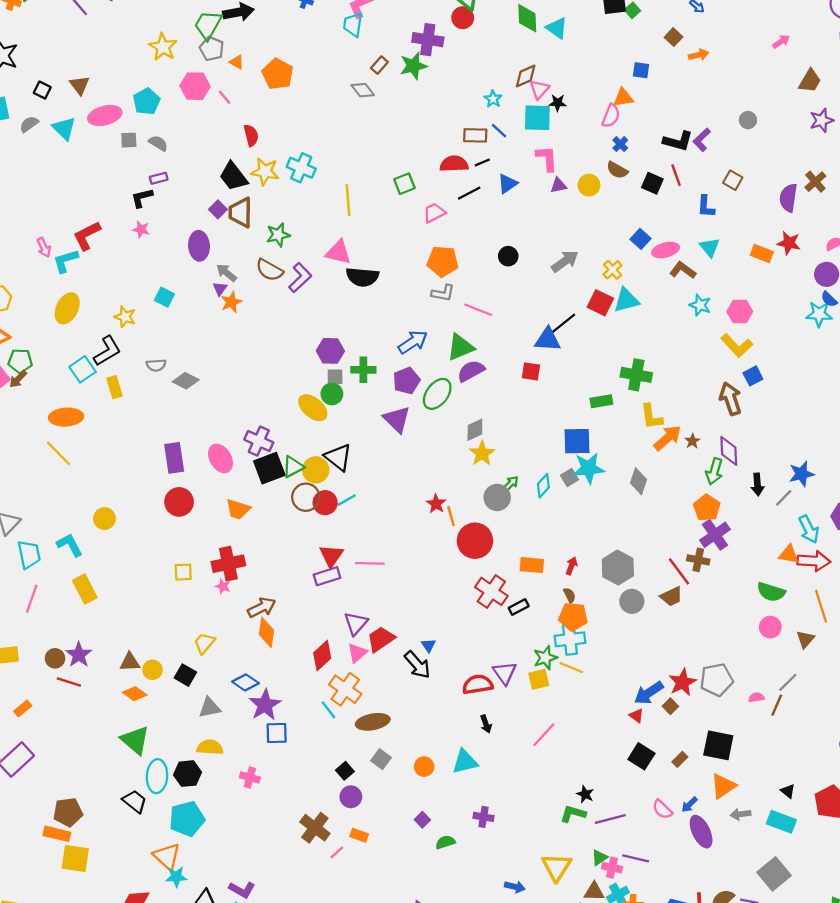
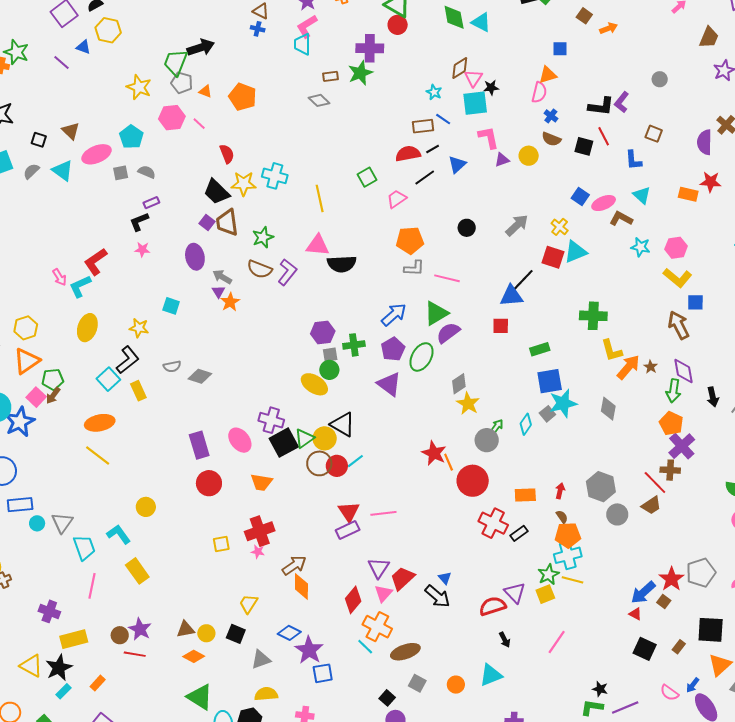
brown rectangle: (379, 65) -> (331, 76), turned 49
blue square: (753, 376) -> (695, 302), turned 36
green rectangle: (601, 401) -> (540, 349), moved
red star: (436, 504) -> (434, 453), size x1.4

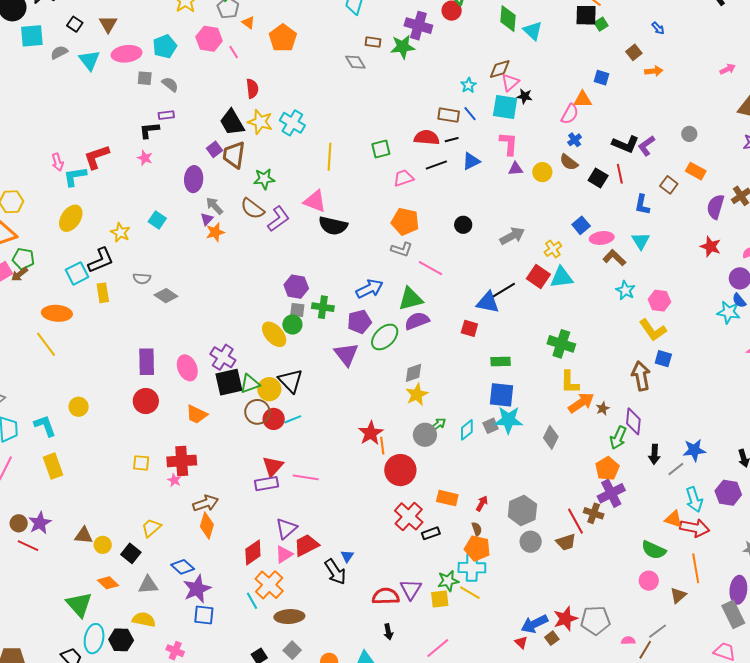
orange rectangle: (688, 194) -> (696, 171), moved
orange diamond: (194, 656) -> (108, 583), moved

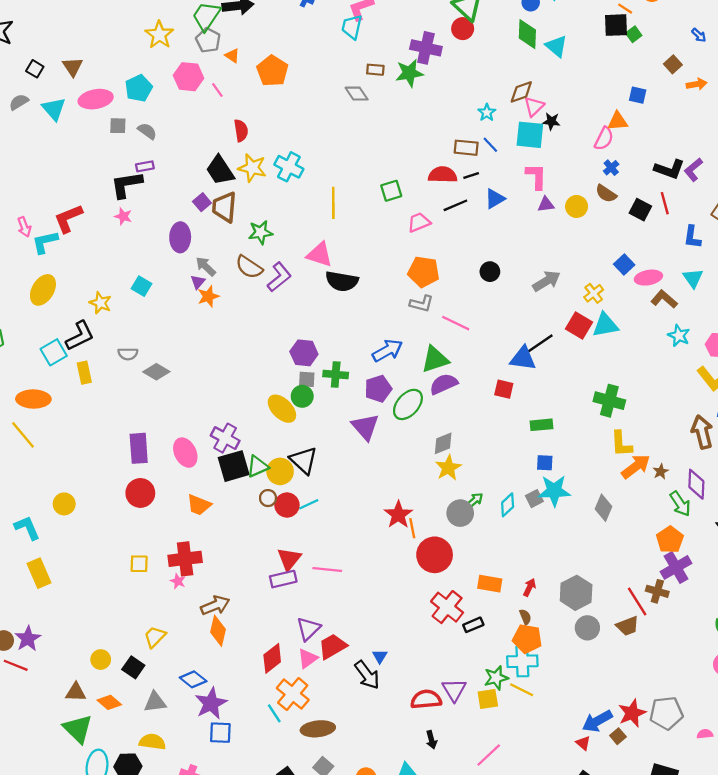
black L-shape: (149, 130) -> (127, 185), size x1.4
blue square: (501, 395) -> (545, 463), size x0.6
brown circle: (257, 412) -> (268, 498), size x0.6
green arrow: (618, 438) -> (680, 504), turned -55
brown triangle: (84, 535) -> (76, 692), moved

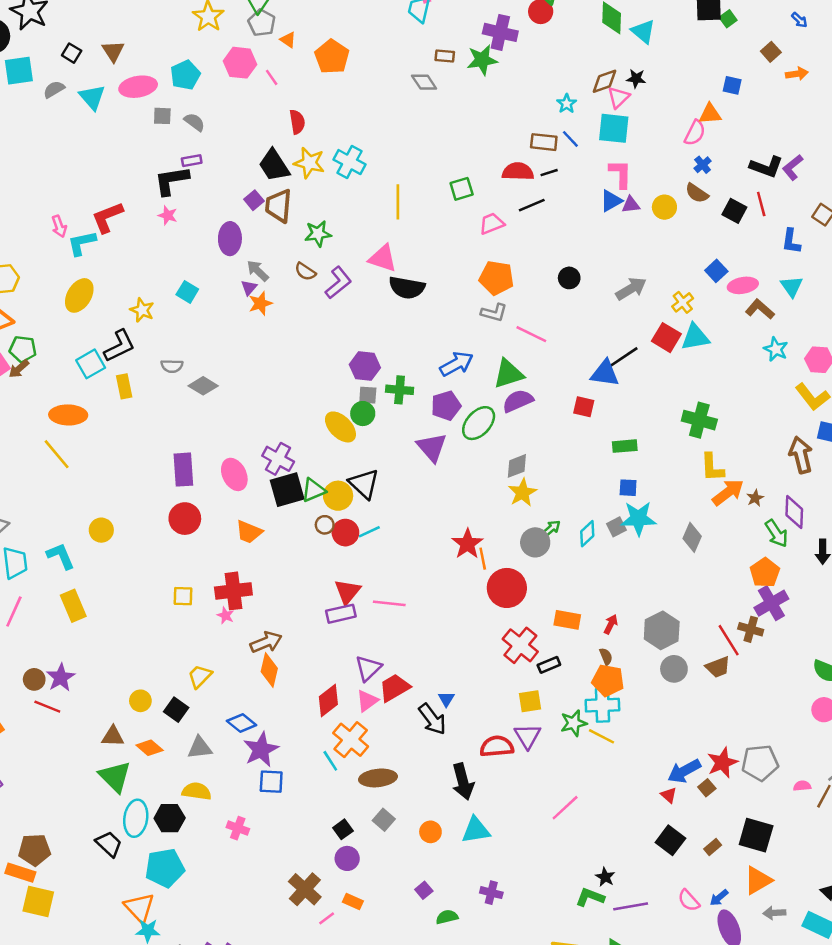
black star: (551, 121) -> (636, 79), moved
blue triangle: (495, 199) -> (611, 201), moved
brown semicircle: (249, 267) -> (305, 272), size x0.7
yellow square: (488, 699) -> (530, 701), moved
black arrow: (431, 740) -> (463, 782), moved, size x1.8

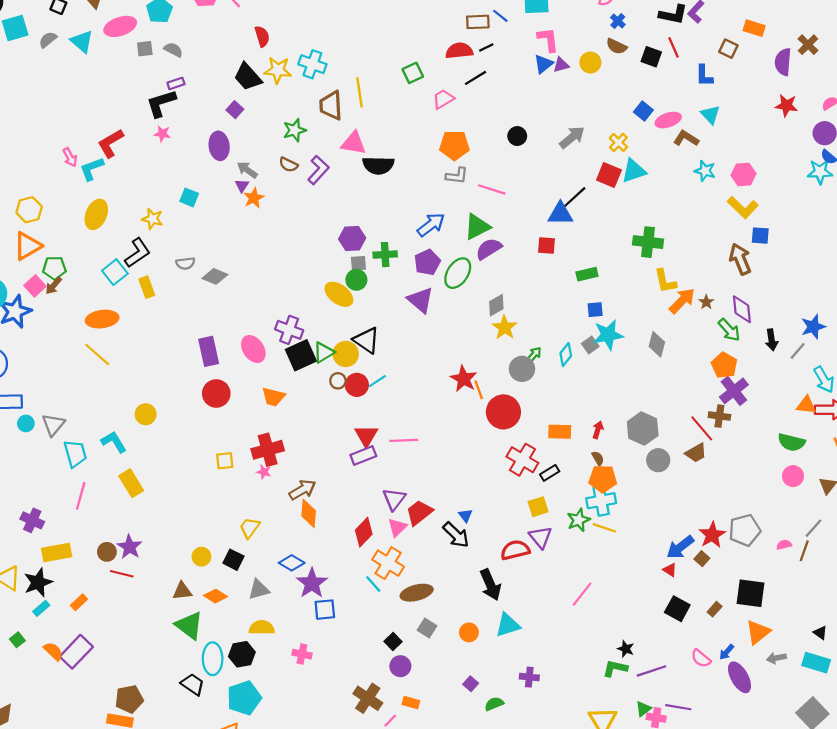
brown trapezoid: (279, 206) -> (331, 105), moved

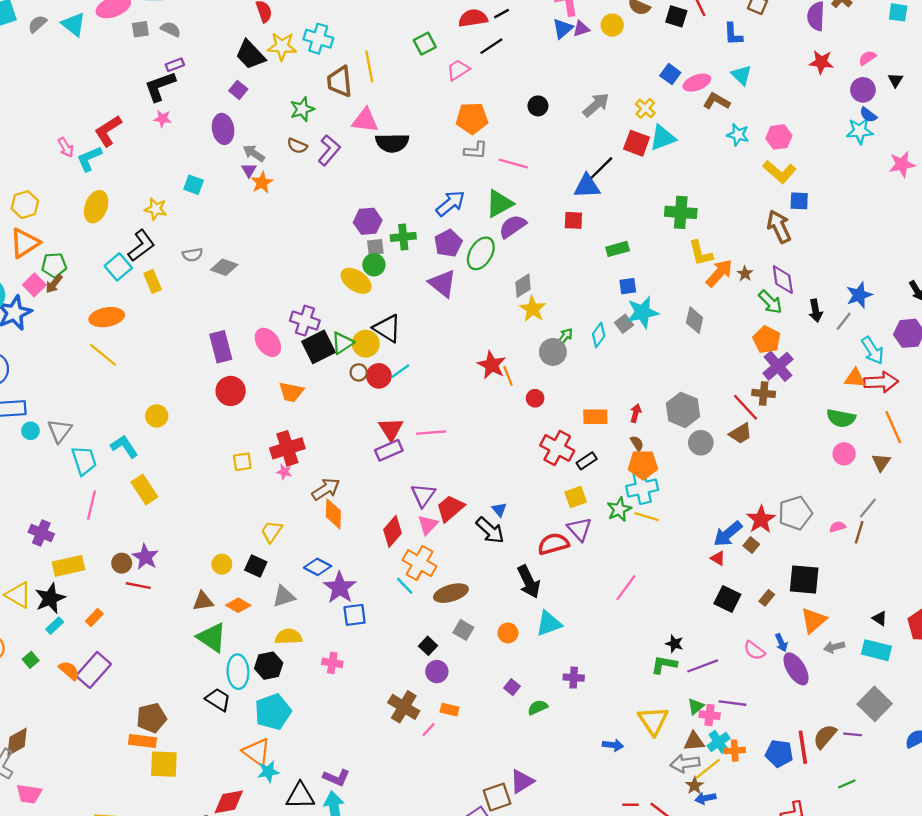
red circle: (503, 412) -> (535, 398), size x0.5
blue arrow: (727, 652) -> (781, 643), turned -63

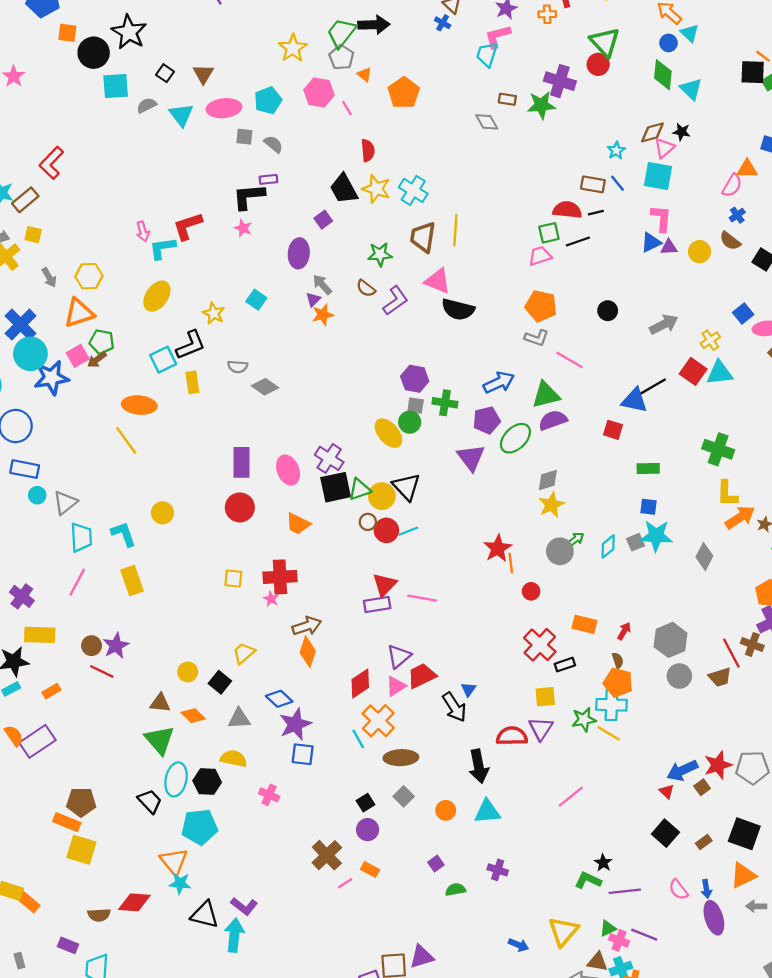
green square: (425, 44) -> (549, 233), moved

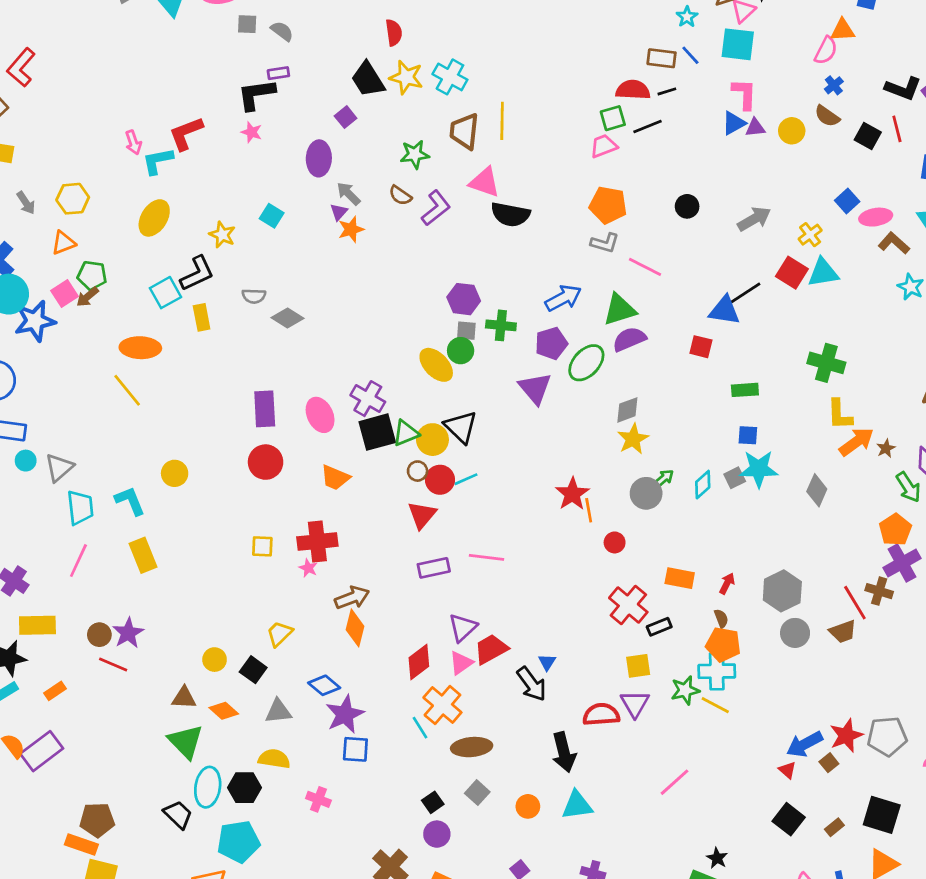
orange triangle: (79, 313) -> (63, 243), size x0.7
red triangle: (385, 585) -> (422, 515), moved

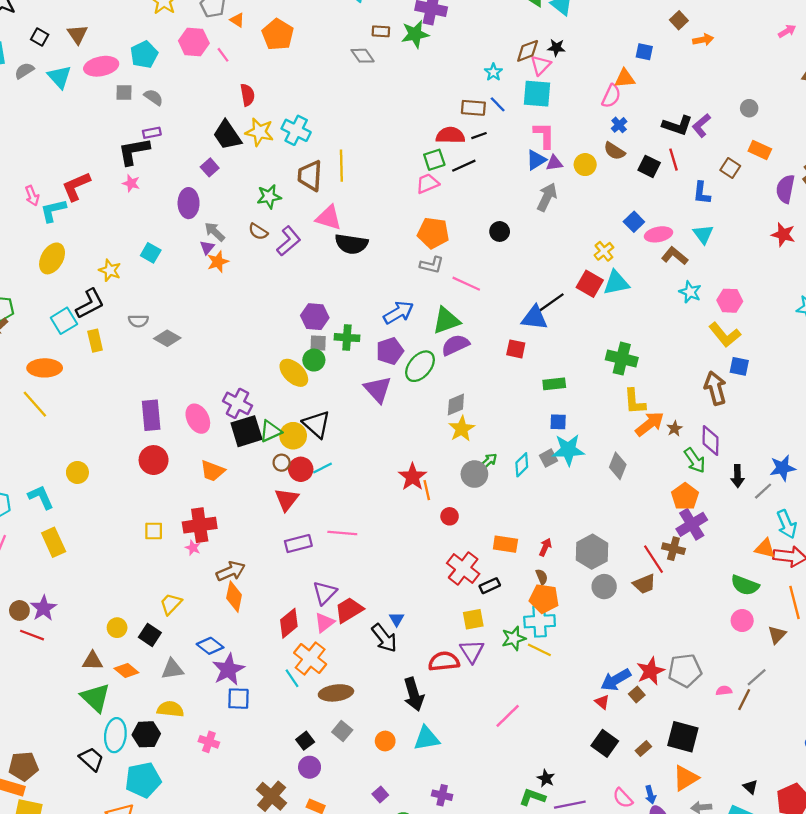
gray arrow: (754, 219) -> (547, 197), moved, turned -32

